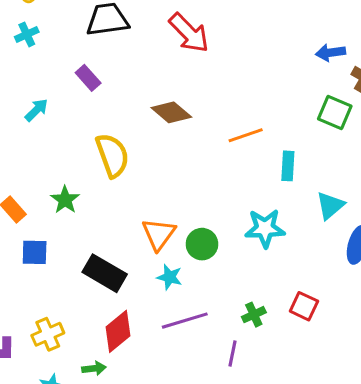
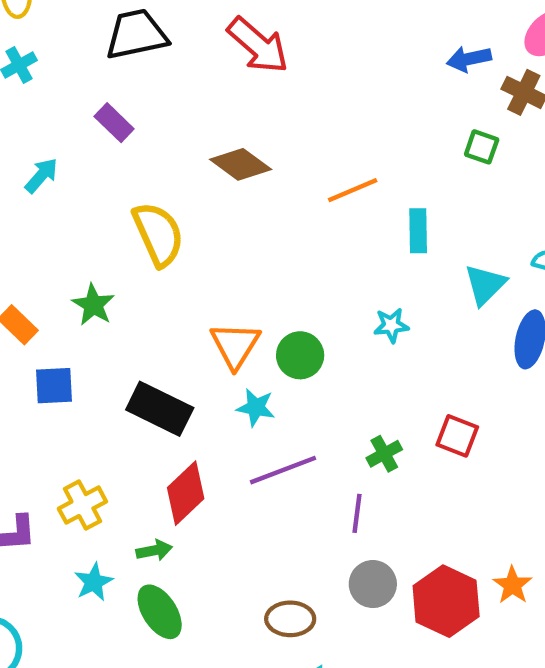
green square: (335, 113) -> (482, 147), size x0.7
cyan star: (265, 228) -> (391, 325), size x0.6

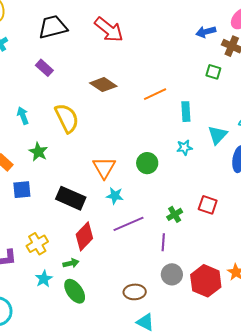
cyan arrow: (41, 175) -> (23, 116), moved, turned -60
cyan star: (391, 325) -> (184, 148), moved
green circle: (300, 355) -> (147, 163), moved

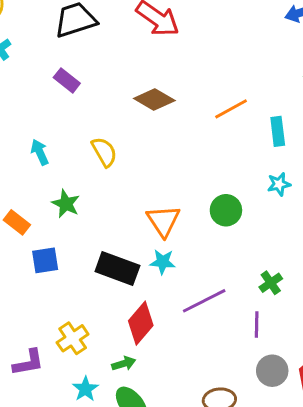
yellow semicircle: (67, 118) -> (104, 152), size x0.7
cyan star: (115, 196) -> (163, 262), moved

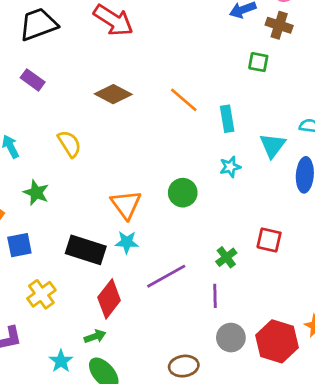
orange line: (231, 109) -> (184, 100), turned 72
yellow cross: (73, 338) -> (41, 294), moved

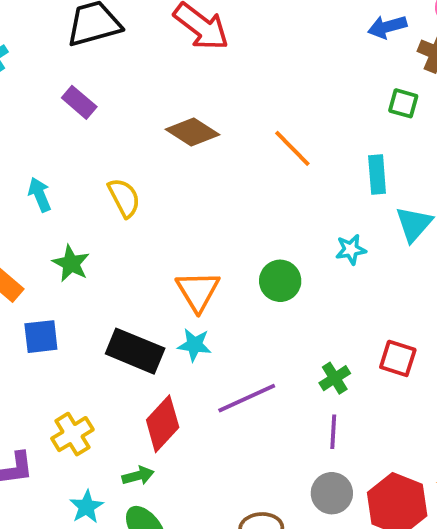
cyan rectangle: (227, 119) -> (377, 174), moved
yellow cross: (41, 294) -> (72, 434), moved
purple line: (215, 296) -> (333, 432), moved

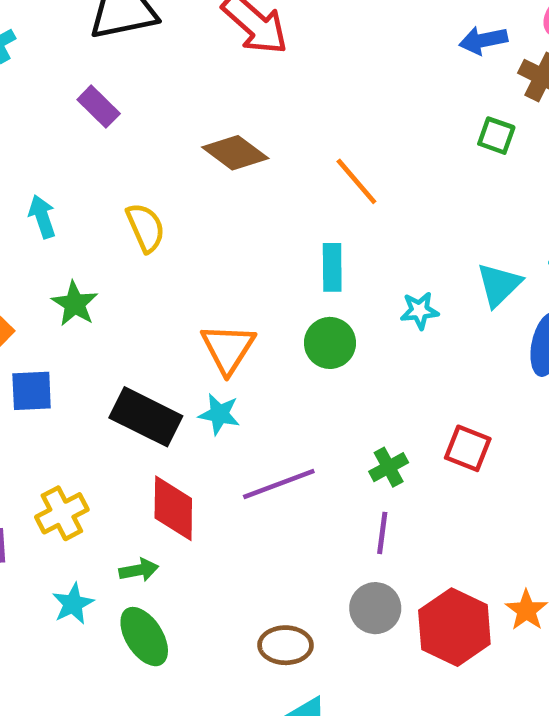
cyan rectangle: (377, 174) -> (332, 267), moved
red diamond: (163, 424) -> (173, 508), turned -46

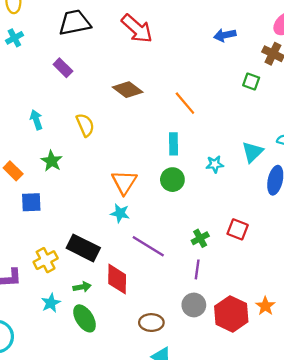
blue arrow: (483, 40) -> (225, 35), moved
black rectangle: (146, 417) -> (83, 248), moved
purple line: (279, 484) -> (148, 246), turned 52
red diamond: (173, 508) -> (117, 279), moved

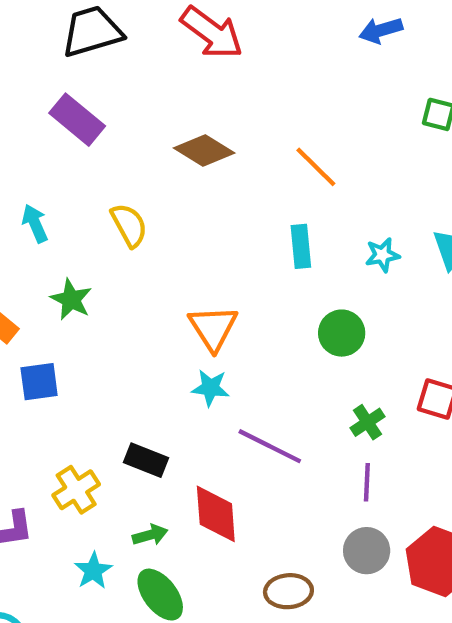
purple rectangle: (63, 68) -> (77, 120), size x1.4
cyan star: (215, 164) -> (382, 255), moved
green circle: (172, 180) -> (342, 333), moved
black rectangle: (83, 248) -> (146, 460), size x0.7

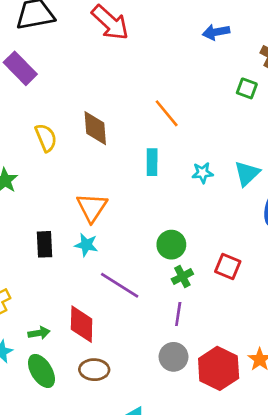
brown diamond: (204, 150) -> (95, 128), moved, turned 48
green circle: (342, 333) -> (171, 245), moved
black rectangle: (146, 460) -> (44, 244), moved, turned 60
brown ellipse: (288, 591) -> (94, 370), moved

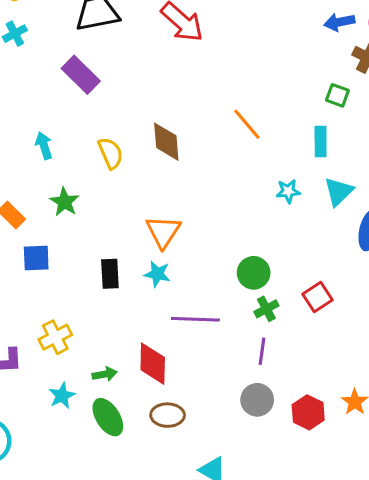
blue arrow: (216, 32) -> (339, 22), moved
cyan rectangle: (152, 162) -> (321, 141), moved
red square: (228, 267) -> (318, 297), turned 35
purple line: (120, 285) -> (195, 319), turned -30
red hexagon: (219, 368) -> (308, 412), size x0.7

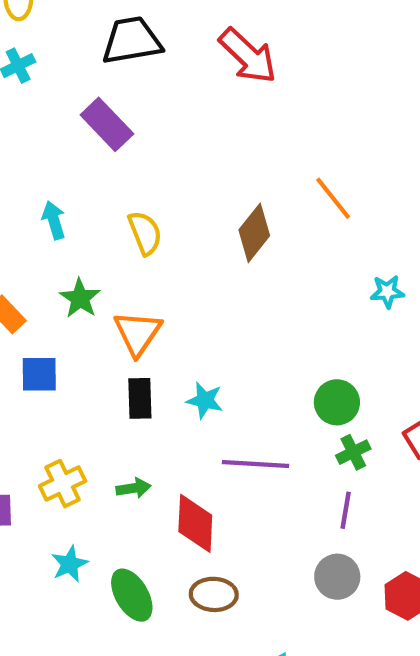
brown diamond: (166, 142) -> (254, 233), moved, turned 42
orange triangle: (163, 232) -> (138, 333), moved
green arrow: (105, 374) -> (133, 488), moved

